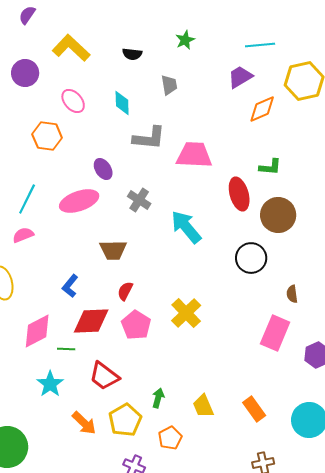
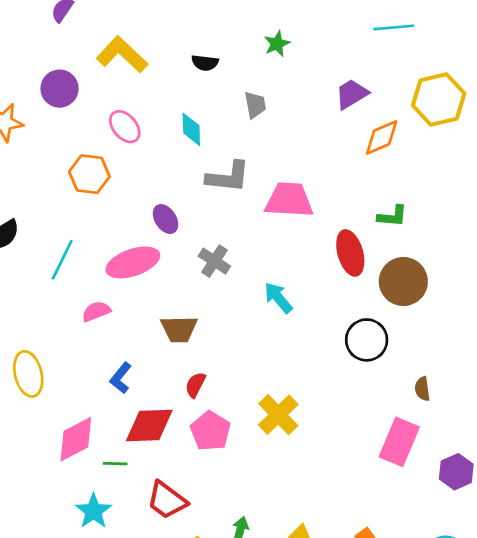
cyan line: (260, 45) -> (394, 27), moved
cyan arrow: (186, 227) -> (278, 298), size x0.7
pink semicircle: (23, 235) -> (96, 311), moved

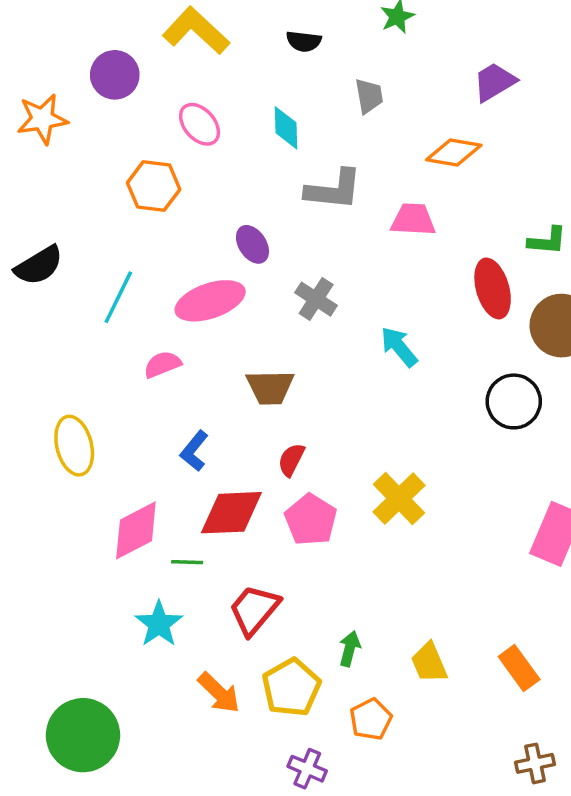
orange diamond: (382, 137) -> (454, 153), moved, turned 33
pink trapezoid: (289, 200) -> (413, 220), size x0.7
red trapezoid: (167, 500) -> (254, 610), turned 93

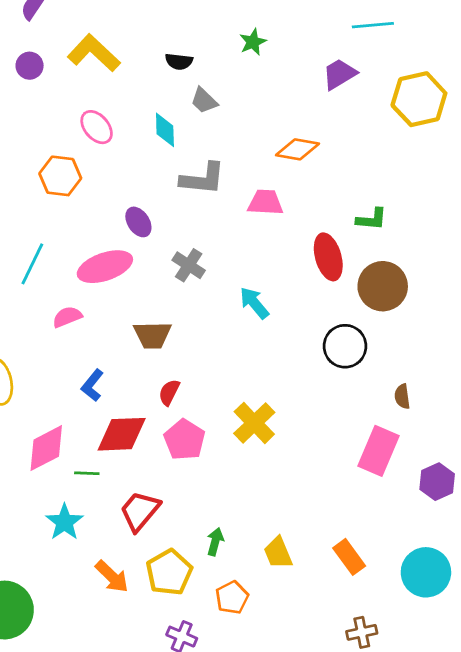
purple circle: (115, 75) -> (30, 66), moved, size x0.7
purple trapezoid: (494, 82) -> (339, 74), moved
gray trapezoid: (369, 96) -> (204, 101), moved, turned 144

